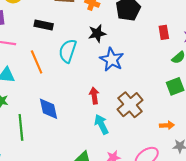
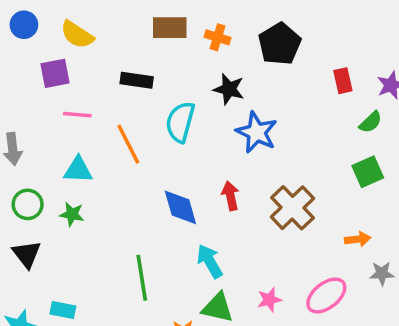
black star: (97, 33) -> (229, 89), turned 30
blue diamond: (48, 109) -> (180, 207), moved
cyan arrow: (101, 124) -> (210, 261), moved
green line: (21, 127) -> (142, 278), moved

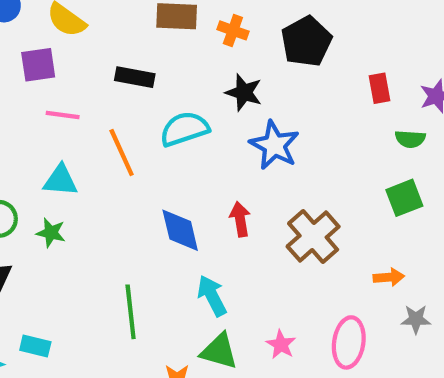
cyan semicircle: (180, 122) -> (184, 129), turned 54
green semicircle: (371, 122) -> (410, 139), turned 45
pink ellipse: (326, 295) -> (349, 342), turned -45
pink star: (269, 300) -> (281, 345), turned -30

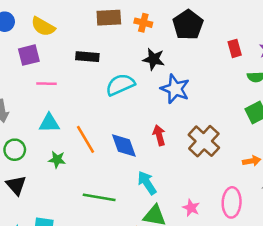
orange line: (122, 153) -> (85, 139), moved
green star: (51, 233) -> (57, 160), moved
green line: (131, 312) -> (99, 197), turned -68

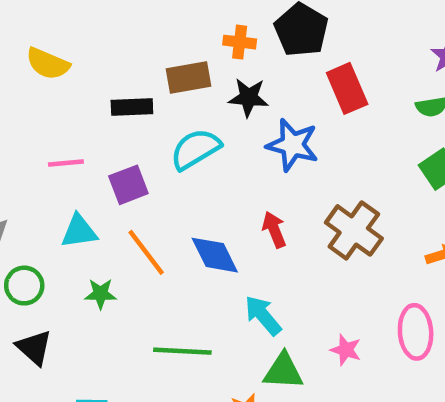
brown rectangle: (109, 18) -> (189, 77), moved
orange cross: (143, 23) -> (240, 42), moved
red rectangle: (235, 48) -> (347, 88), moved, size x1.5
purple square: (29, 55) -> (128, 185), moved

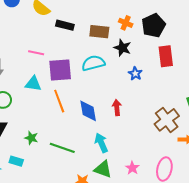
black rectangle: (132, 107) -> (65, 25), moved
blue star: (292, 145) -> (135, 74), size x0.6
purple square: (128, 185) -> (60, 70), size x1.4
brown cross: (354, 230) -> (167, 120), moved
green star: (100, 294) -> (31, 138), moved

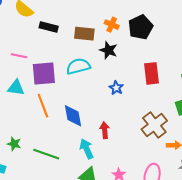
red rectangle: (166, 56) -> (151, 73), moved
blue star: (135, 74) -> (116, 88), moved
red arrow: (117, 107) -> (105, 130), moved

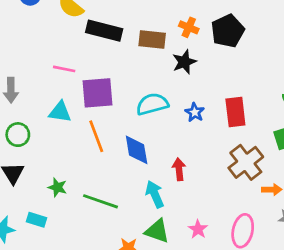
black rectangle: (49, 27) -> (104, 31), size x1.4
black star: (108, 50) -> (184, 62), turned 30
cyan semicircle: (78, 66) -> (152, 104), moved
red rectangle: (151, 73) -> (235, 112), moved

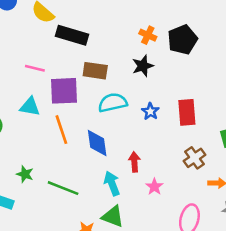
brown rectangle: (152, 40) -> (95, 71), moved
brown cross: (246, 162) -> (195, 158), size x0.7
pink star: (198, 229) -> (154, 187), moved

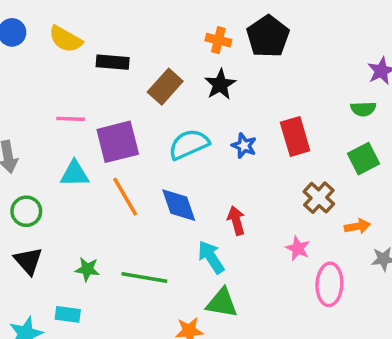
black rectangle: (72, 35) -> (113, 62), size x0.7
brown rectangle: (95, 71) -> (165, 87), moved, turned -45
pink star: (154, 187) -> (298, 248), moved

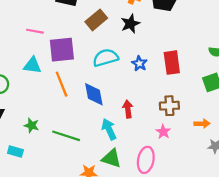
brown cross: (319, 198) -> (169, 106), moved, turned 36
pink ellipse: (329, 284) -> (146, 160), moved

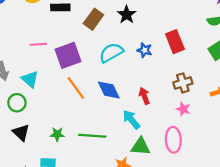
cyan triangle: (32, 65) -> (30, 79), moved, turned 48

